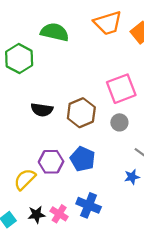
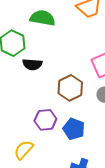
black semicircle: (42, 110) -> (32, 64), moved
purple hexagon: (51, 162) -> (45, 120), moved

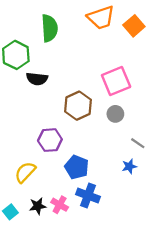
green semicircle: (43, 18) -> (49, 28), turned 75
blue pentagon: (74, 129) -> (77, 167), moved

